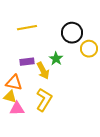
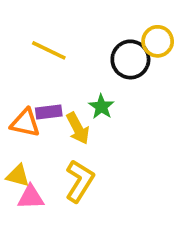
yellow line: (27, 28) -> (49, 50), turned 36
yellow circle: (89, 49) -> (158, 41), moved
orange triangle: (14, 83) -> (25, 123), moved

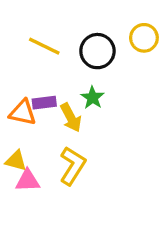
black circle: (130, 59) -> (97, 51), moved

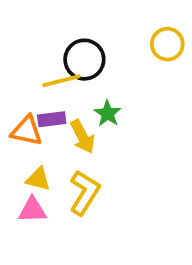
yellow line: (44, 46) -> (61, 81), moved, turned -40
black circle: (97, 51) -> (84, 60), moved
yellow triangle: (16, 161) -> (38, 179), moved

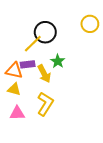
yellow line: (61, 81) -> (33, 44), turned -30
yellow triangle: (38, 179) -> (14, 89), moved

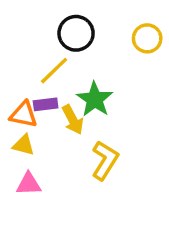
black circle: (45, 32) -> (76, 33), moved
green star: (58, 61) -> (95, 99), size x1.5
yellow L-shape: (45, 104) -> (105, 160), moved

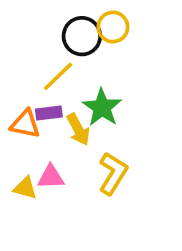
yellow circle: (147, 38) -> (113, 27), moved
yellow triangle: (24, 145) -> (25, 188), moved
pink triangle: (29, 184) -> (51, 177), moved

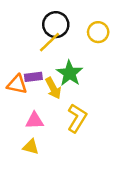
yellow circle: (113, 27) -> (98, 32), moved
yellow line: (58, 76) -> (50, 42), moved
yellow triangle: (25, 188) -> (31, 147), moved

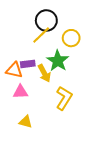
yellow circle: (98, 32) -> (71, 38), moved
pink triangle: (35, 121) -> (20, 92), moved

